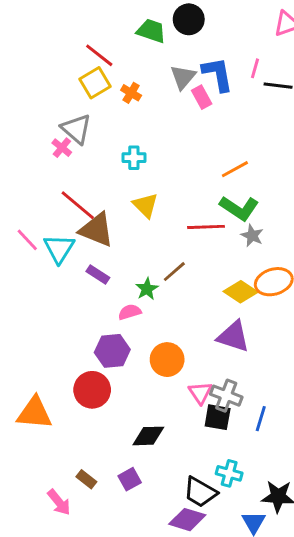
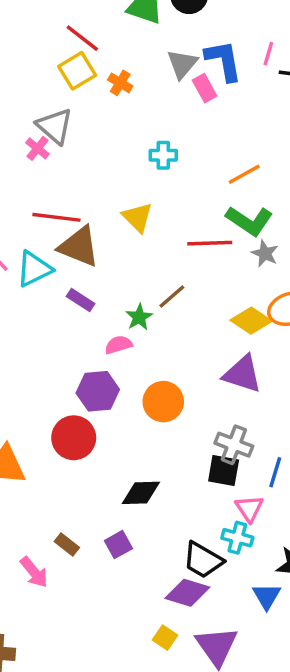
cyan cross: (134, 158) -> (163, 155), moved
red line: (78, 205) -> (56, 217), turned -33
cyan triangle: (59, 249) -> (34, 269), turned 32
pink triangle: (200, 393) -> (249, 508), moved

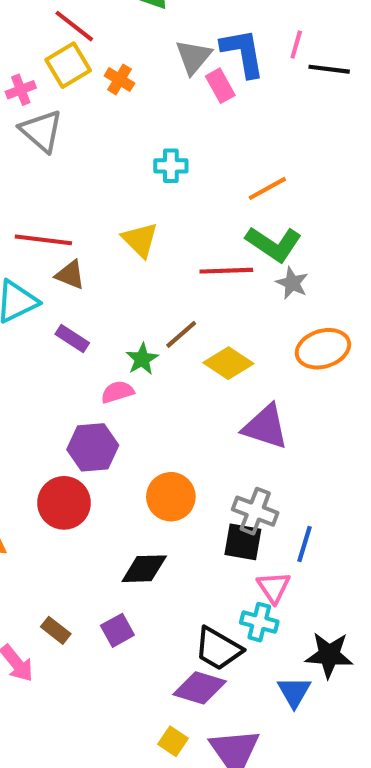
pink cross: (38, 148) -> (21, 90), moved, turned 30
brown triangle: (79, 247) -> (70, 275), size x0.6
yellow diamond: (251, 321) -> (228, 363), moved
orange circle: (163, 402) -> (171, 497), moved

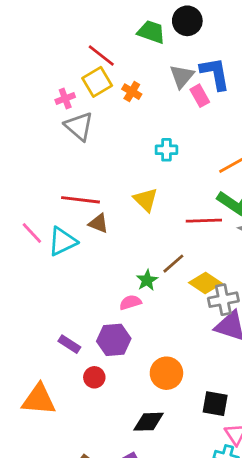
purple rectangle: (72, 338) -> (69, 344), moved
red circle: (64, 503) -> (94, 377), size x0.6
gray cross: (255, 511) -> (223, 300), moved, turned -32

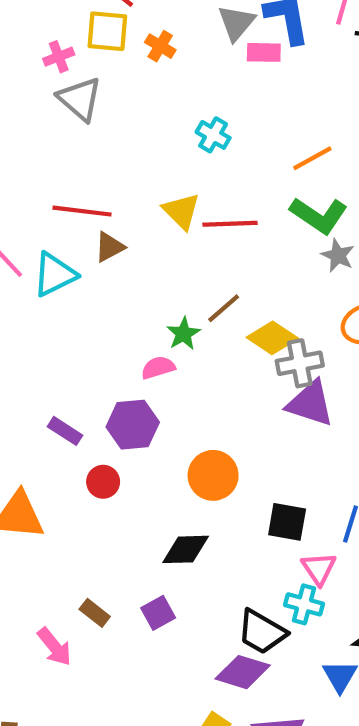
yellow square: (97, 82) -> (107, 31), turned 36
pink rectangle: (200, 96) -> (264, 52), turned -60
cyan cross: (166, 150) -> (213, 135), turned 30
red line: (204, 221) -> (230, 224), moved
brown triangle: (98, 223) -> (109, 247), turned -50

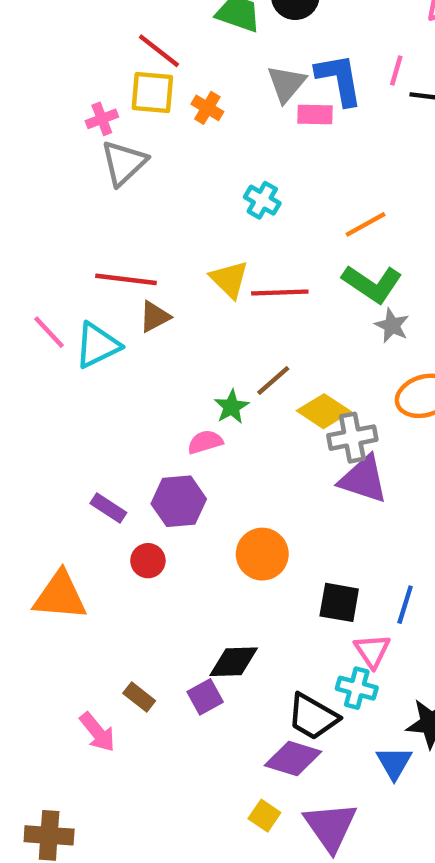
gray triangle: (80, 99) -> (124, 163), turned 36
black diamond: (186, 549) -> (234, 662), moved

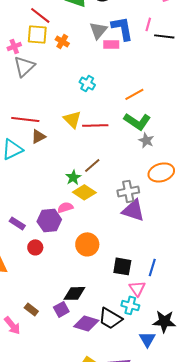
yellow diamond: (324, 411) -> (84, 192), moved
pink semicircle: (205, 442) -> (65, 207), moved
purple diamond: (293, 758) -> (86, 323), moved

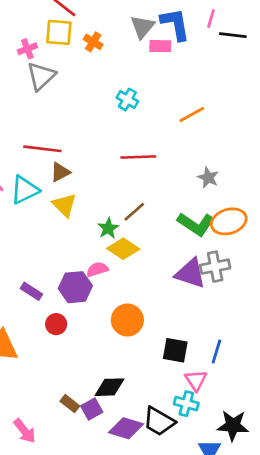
yellow triangle: (72, 119) -> (64, 205), moved
green L-shape: (137, 121) -> (196, 224), moved
gray cross: (128, 191) -> (215, 267), moved
brown rectangle: (31, 309) -> (70, 404), moved

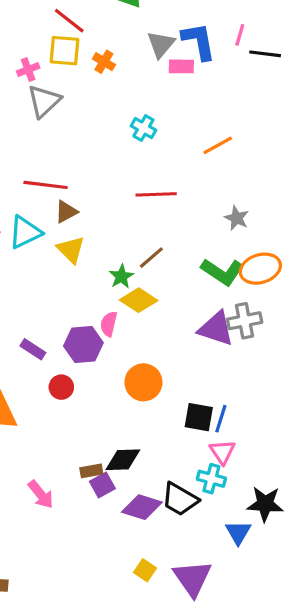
pink semicircle: (97, 269) -> (109, 324), turned -60
blue line: (216, 352) -> (221, 419), moved
brown rectangle: (70, 404) -> (91, 471), moved, turned -48
pink arrow: (25, 431) -> (41, 494), moved

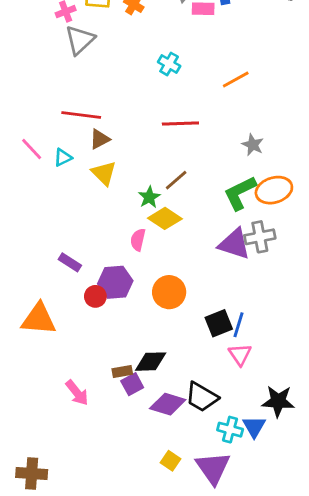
cyan triangle: (25, 232) -> (63, 158), size x0.6
green L-shape: (222, 272) -> (240, 193), turned 120
purple hexagon: (83, 344) -> (115, 282), moved
black square: (199, 417) -> (219, 323), turned -32
cyan cross: (211, 479) -> (230, 430), moved

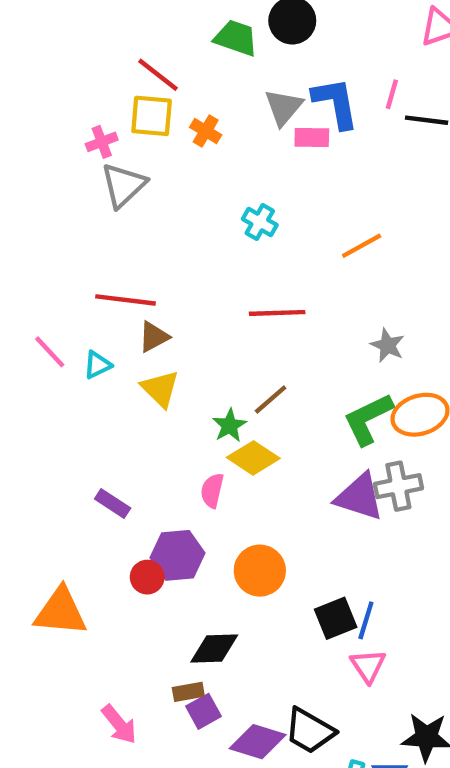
purple rectangle: (70, 262) -> (113, 503), moved
black diamond: (151, 362) -> (214, 649), moved

